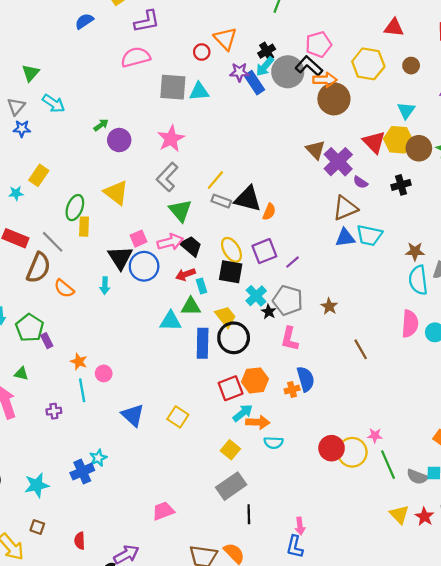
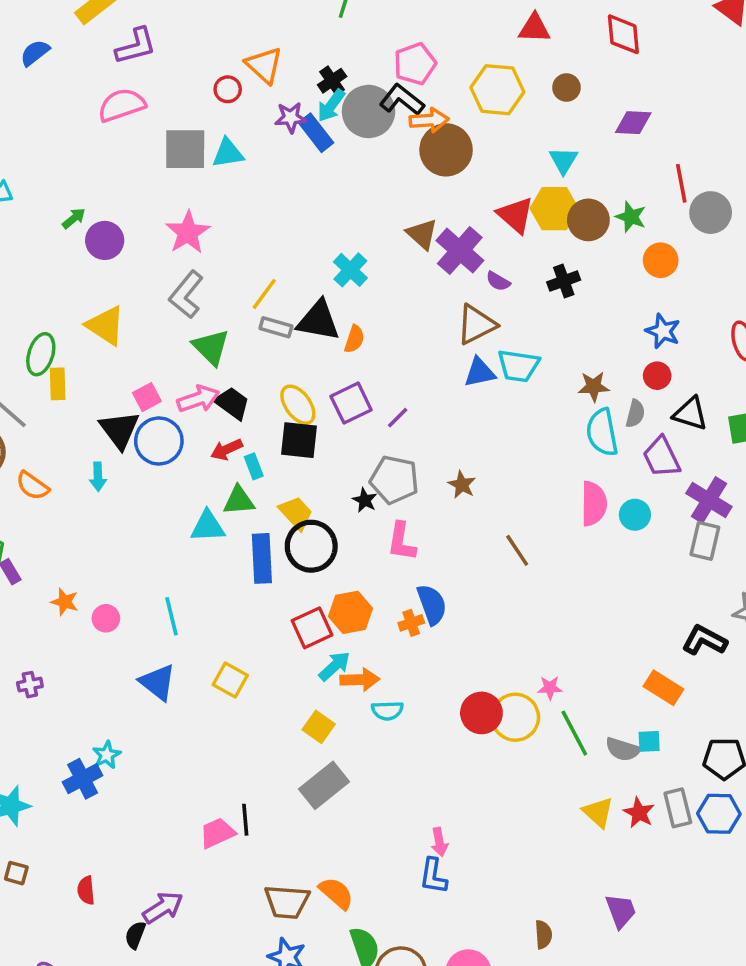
cyan cross: (256, 296) -> (350, 270), moved
cyan line: (82, 390) -> (171, 616), moved
black line: (249, 514) -> (245, 820), moved

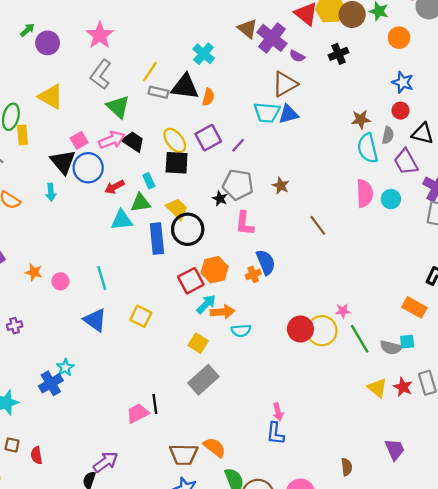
cyan trapezoid: (518, 366) -> (267, 113), moved
red arrow: (227, 450) -> (114, 187), moved
red semicircle: (86, 890) -> (36, 455), moved

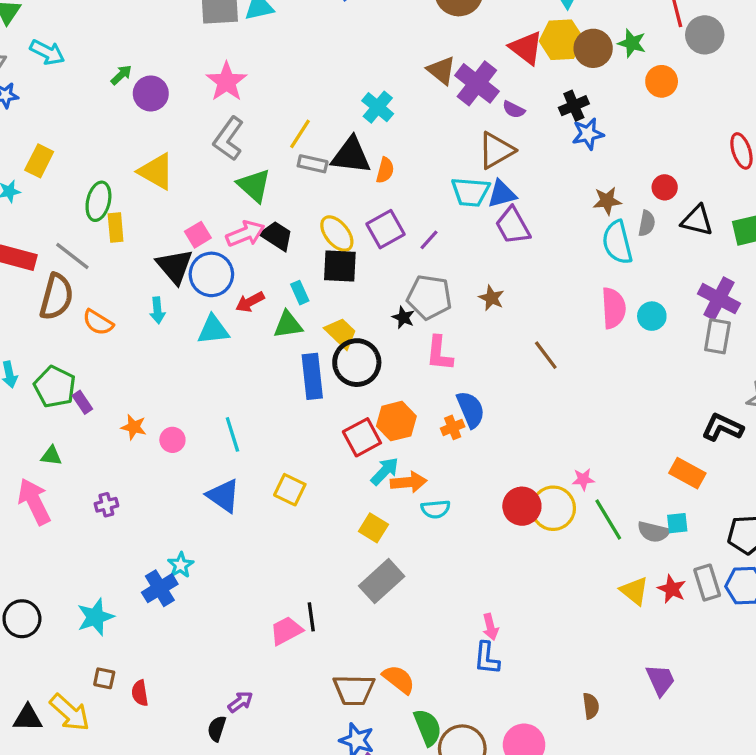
blue star: (403, 82) -> (588, 134), moved, turned -30
purple trapezoid: (406, 162) -> (513, 226), moved
cyan triangle: (122, 220) -> (213, 330), moved
purple arrow: (106, 462) -> (240, 702), size x0.7

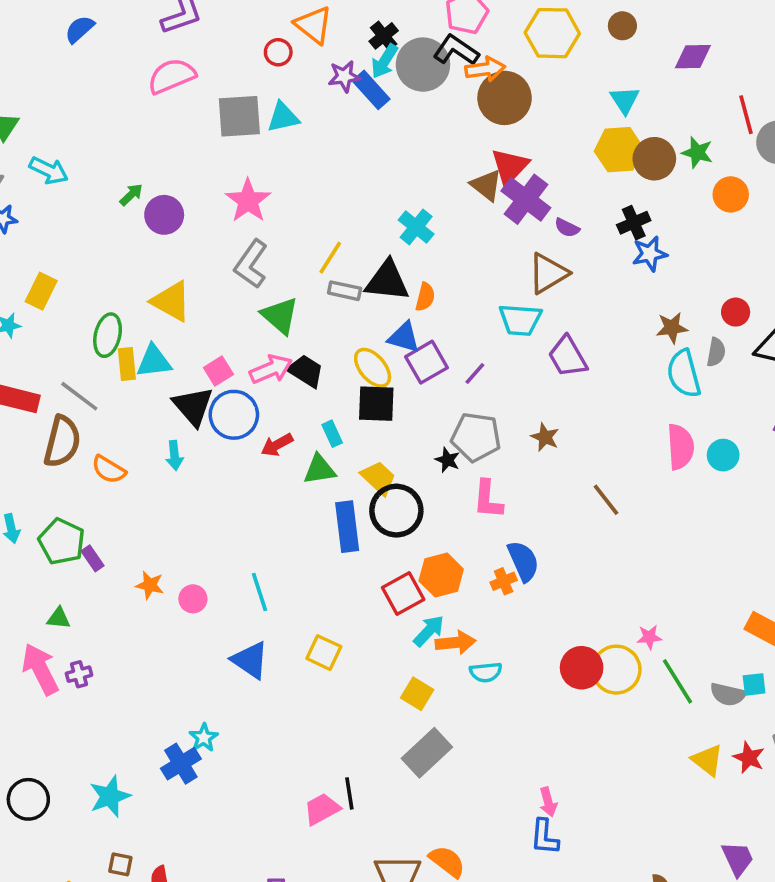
red triangle: (526, 48) -> (510, 166), moved, turned 36
blue triangle: (502, 194) -> (404, 337), moved, turned 32
cyan triangle: (213, 330) -> (154, 361), moved
purple cross: (106, 505) -> (79, 674), moved

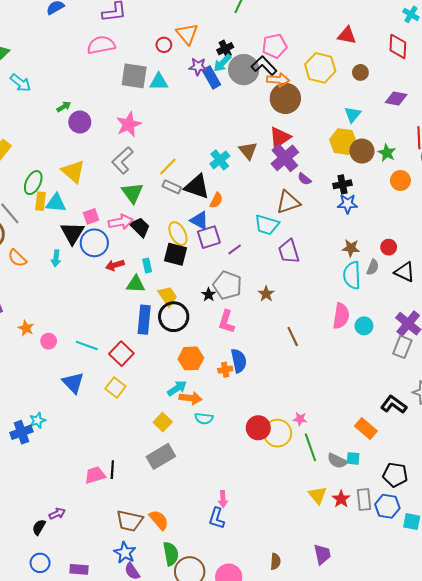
brown triangle: (486, 185) -> (248, 151), moved
cyan line: (259, 592) -> (87, 346), turned -65
red square: (403, 593) -> (121, 354), moved, turned -30

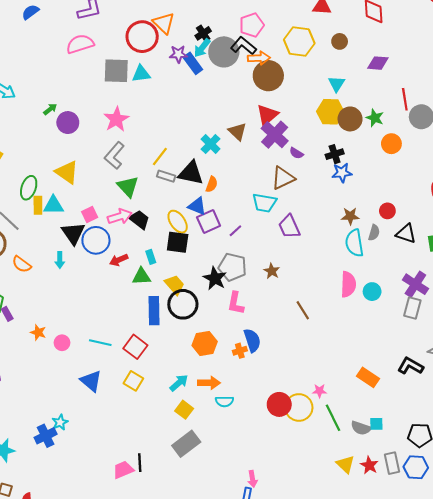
red circle: (164, 45) -> (142, 37), size x2.0
black star: (209, 295) -> (215, 278), size x1.6
cyan arrow: (177, 388) -> (179, 383), moved
orange rectangle: (366, 429) -> (368, 377), moved

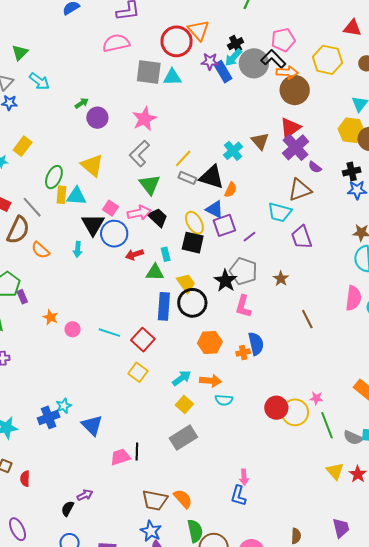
pink square: (90, 215) -> (110, 208), turned -35
blue triangle: (91, 381) -> (92, 425), moved

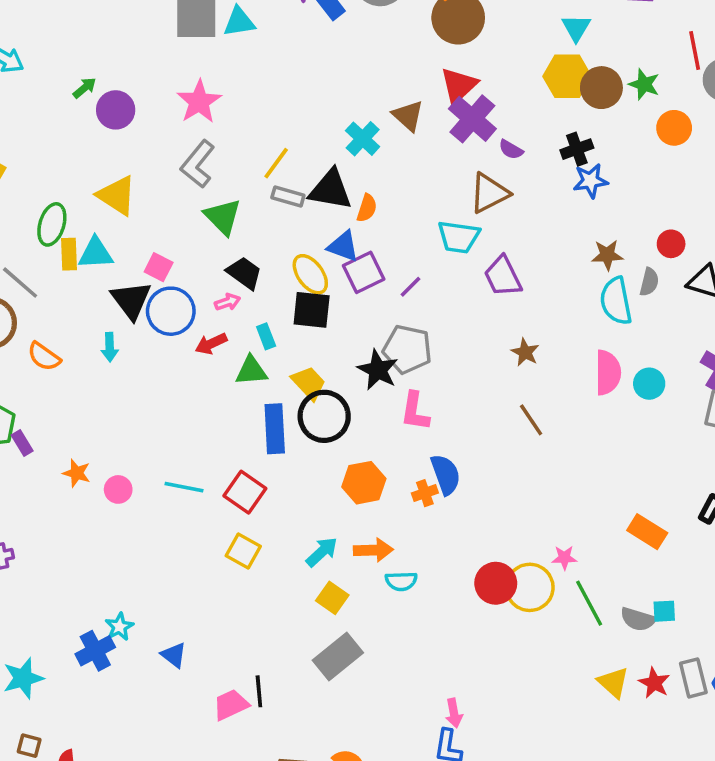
pink arrow: (139, 213) -> (227, 302), moved, size x0.6
brown star: (281, 279) -> (525, 352), moved
blue triangle: (92, 425) -> (174, 655), size x0.7

